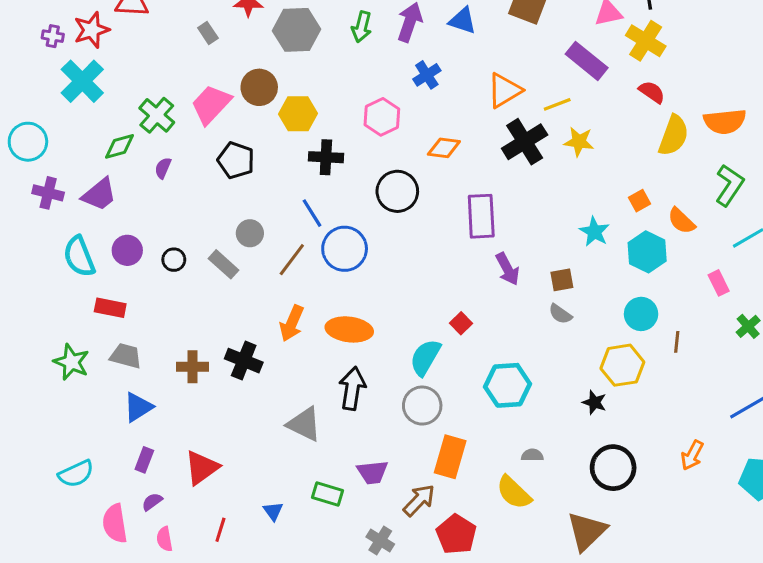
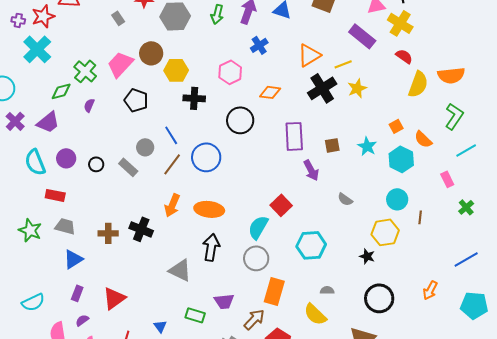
yellow star: (579, 142) -> (357, 88), turned -30
purple cross: (48, 193) -> (15, 121), turned 30
blue line: (312, 213) -> (171, 135), moved
brown square: (562, 280) -> (332, 145), moved
red square: (461, 323) -> (281, 205), size x1.5

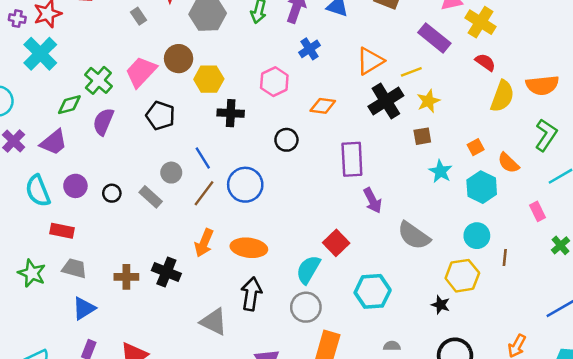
purple semicircle: (89, 105) -> (103, 122), size x1.6
black circle: (240, 120) -> (286, 140), size x0.7
brown square: (332, 145) -> (422, 136), moved
gray semicircle: (345, 199) -> (414, 236), size x1.8

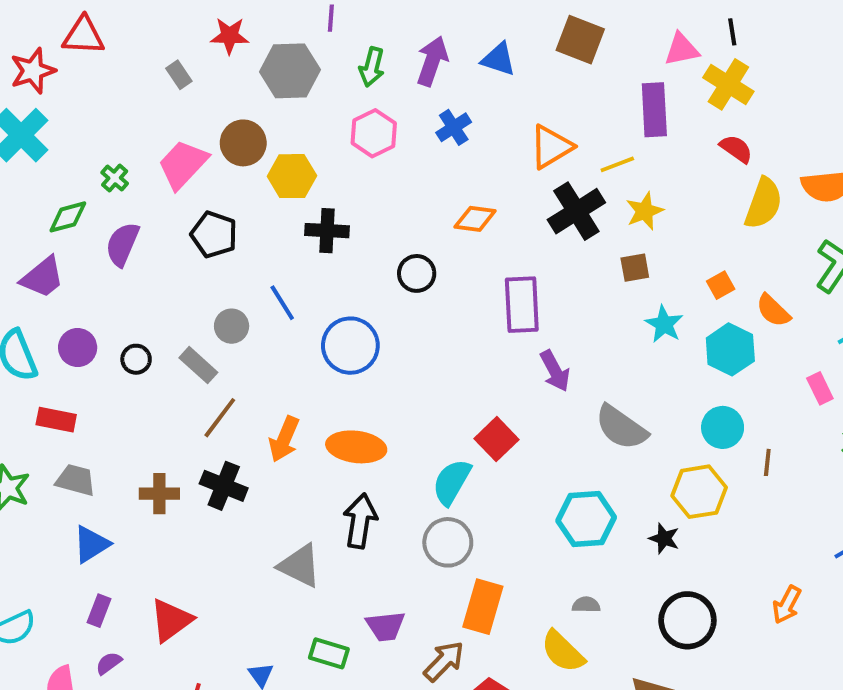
purple rectangle: (434, 38) -> (654, 110), turned 48
green cross: (98, 80) -> (115, 178), size x0.6
pink hexagon: (274, 82) -> (374, 133), moved
brown line: (204, 193) -> (220, 418), moved
cyan hexagon: (373, 291) -> (586, 519), moved

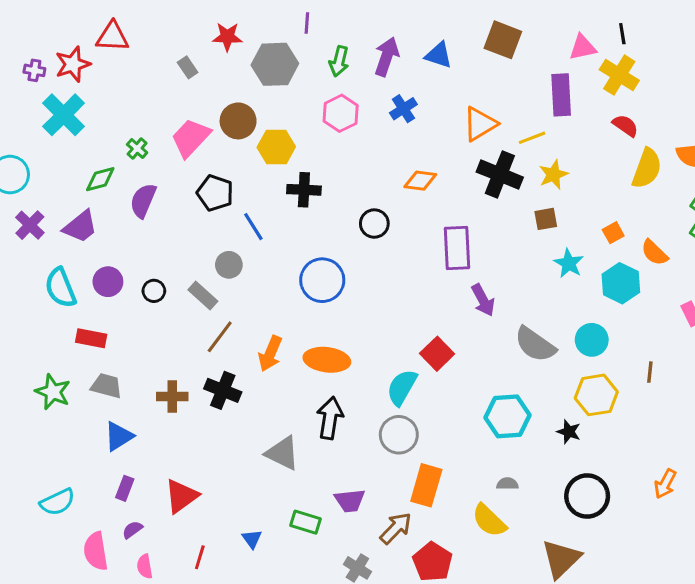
black cross: (576, 211) -> (500, 175), turned -36
blue line: (282, 303) -> (253, 227), moved
cyan circle: (723, 427) -> (592, 340), moved

